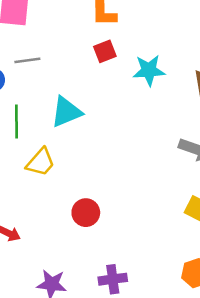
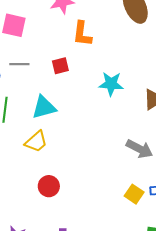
red square: (105, 51) -> (60, 66), moved
yellow trapezoid: (40, 162) -> (36, 142), moved

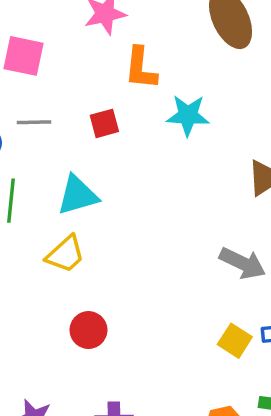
cyan star: (111, 84) -> (188, 115), moved

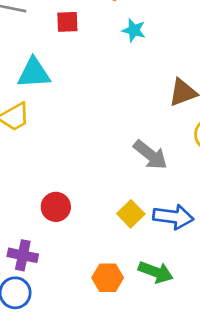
cyan star: (188, 115) -> (134, 30), size x0.7
red circle: (88, 330) -> (56, 207), moved

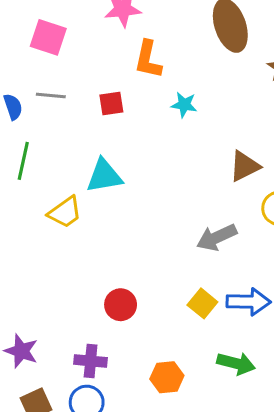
cyan triangle: (34, 73) -> (104, 176), moved
gray arrow: (150, 155) -> (217, 237), turned 123
orange hexagon: (108, 278) -> (167, 377), moved

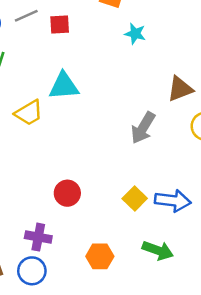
gray line: (51, 96) -> (26, 16), turned -35
red square: (111, 103) -> (60, 25), moved
gray arrow: (217, 237) -> (143, 128), moved, turned -40

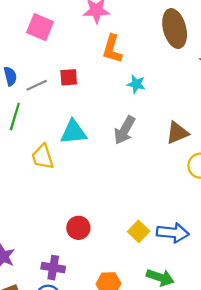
gray line: (26, 16) -> (37, 85), moved
yellow trapezoid: (29, 113) -> (43, 157), turned 104
gray arrow: (143, 128) -> (125, 130), moved

